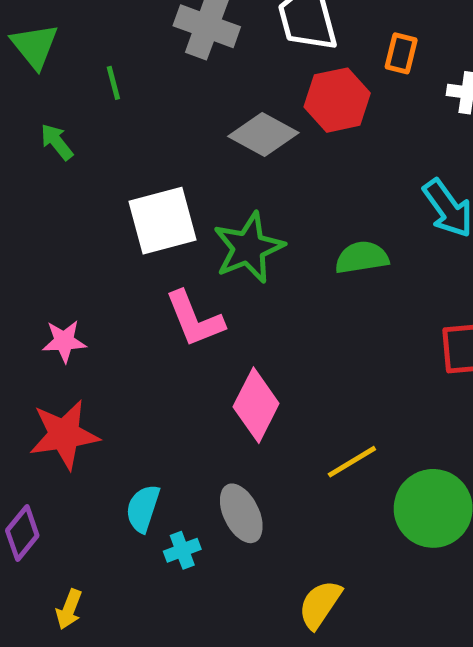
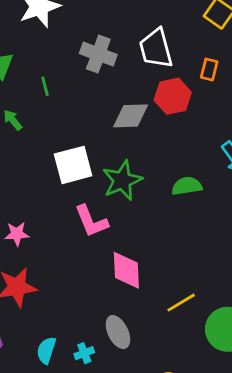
gray diamond: (263, 135) -> (131, 116), turned -30
pink diamond: (256, 405) -> (126, 270), turned -30
cyan semicircle: (143, 508) -> (46, 350), moved

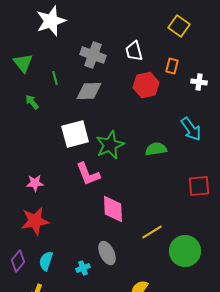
white trapezoid: (156, 48) -> (134, 51), size x0.7
gray diamond: (131, 116) -> (89, 91), moved
cyan semicircle: (46, 350) -> (46, 261), moved

